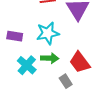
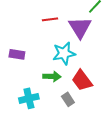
cyan star: (48, 33) -> (64, 53), moved
cyan cross: (27, 65) -> (29, 98), moved, turned 36

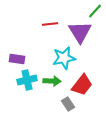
red trapezoid: (82, 80) -> (82, 85), turned -105
cyan cross: (29, 98) -> (27, 80), moved

